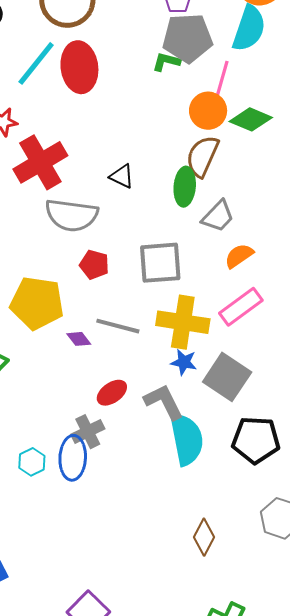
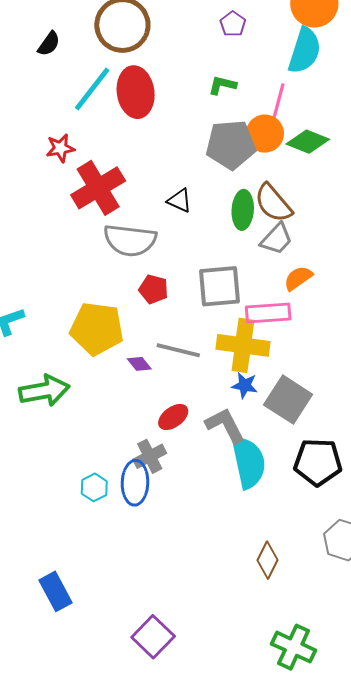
gray pentagon: (188, 38) -> (231, 145), moved
brown semicircle: (202, 156) -> (273, 203), moved, turned -63
pink rectangle: (241, 307) -> (268, 313), moved, turned 33

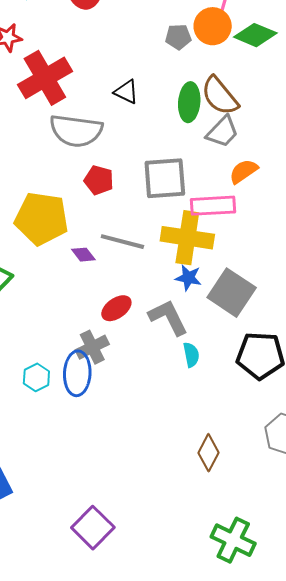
gray pentagon: (231, 145) -> (178, 37), size x0.5
cyan semicircle: (249, 462) -> (191, 355), size x0.5

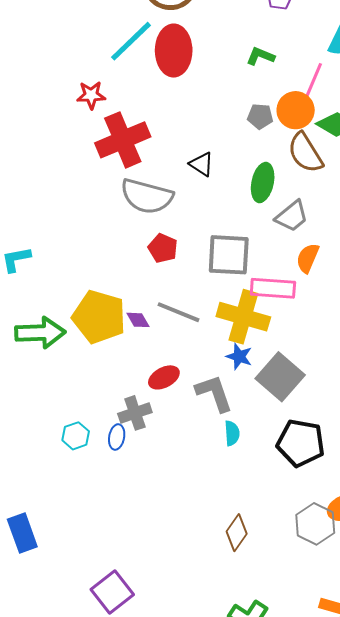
brown semicircle: (220, 96) -> (305, 153), moved
orange semicircle: (244, 171) -> (308, 258), turned -40
yellow pentagon: (42, 219) -> (99, 317), moved
blue ellipse: (77, 373) -> (117, 437), size x0.6

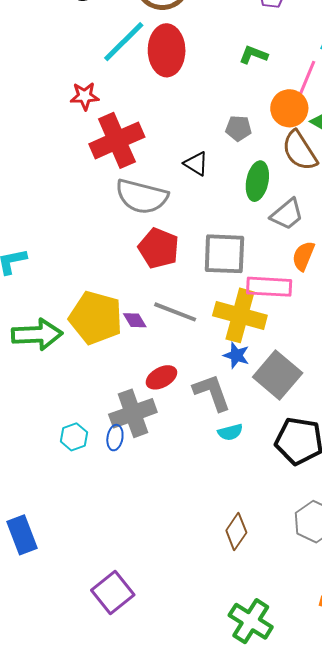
gray pentagon: (260, 116) -> (238, 128), moved
red pentagon: (163, 248) -> (159, 248), size x1.4
gray cross: (135, 413) -> (133, 413), size x1.4
cyan semicircle: (232, 433) -> (230, 432), turned 80

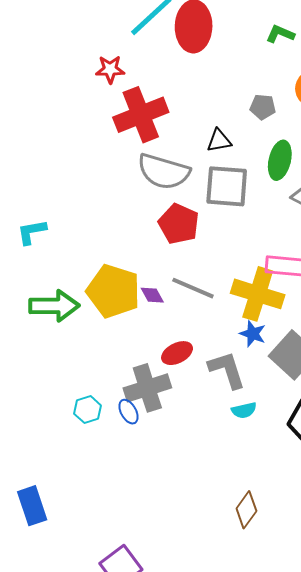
black triangle: (196, 164) -> (219, 141), turned -44
gray square: (224, 254) -> (227, 186), moved
blue ellipse: (115, 438) -> (129, 412), turned -40

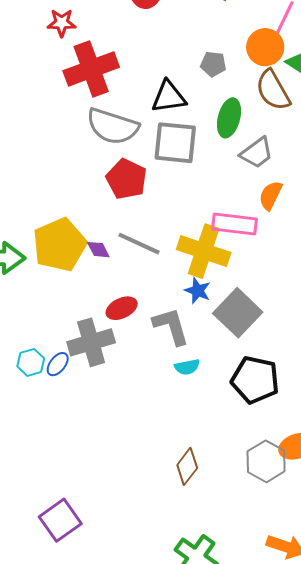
black triangle: (219, 141) -> (169, 97), size x1.4
yellow pentagon: (113, 291) -> (60, 245), turned 30
blue ellipse: (129, 412) -> (58, 364), moved, turned 65

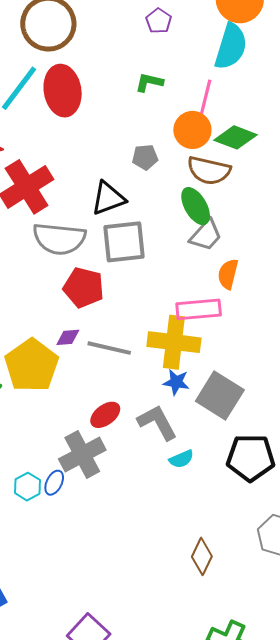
brown semicircle: (273, 90) -> (209, 170), turned -36
green ellipse: (229, 118) -> (196, 206), moved, turned -33
purple diamond: (98, 250) -> (68, 337), moved, turned -55

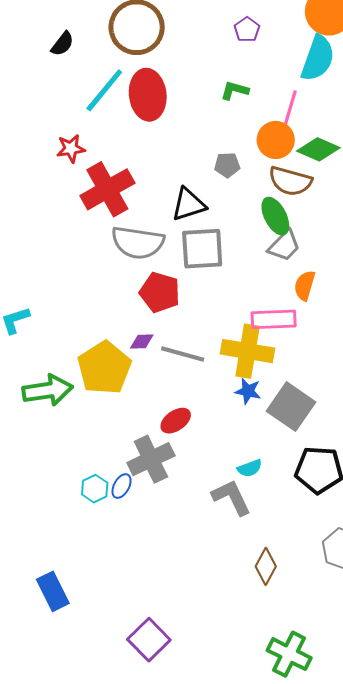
gray L-shape: (157, 422) -> (231, 497), moved

